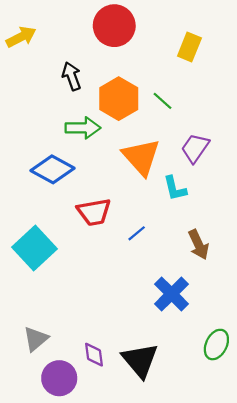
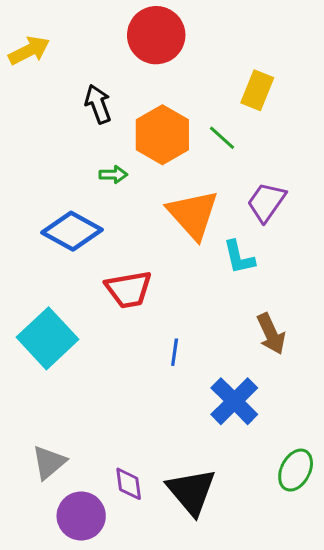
yellow rectangle: (189, 47) -> (257, 90), moved
green arrow: (83, 128) -> (113, 175), size x0.6
blue line: (137, 233) -> (175, 352), moved, turned -42

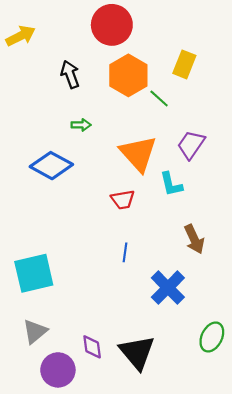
orange hexagon: (162, 135) -> (128, 75), moved
red trapezoid: (129, 289) -> (123, 200), moved, size x0.7
cyan square: (47, 338) -> (34, 273), moved, turned 30

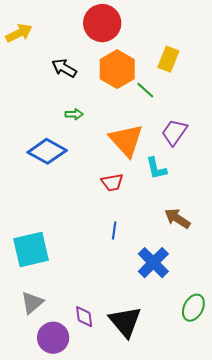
black arrow: (70, 74) -> (64, 68), turned -40
brown arrow: (194, 239) -> (177, 218), turned 148

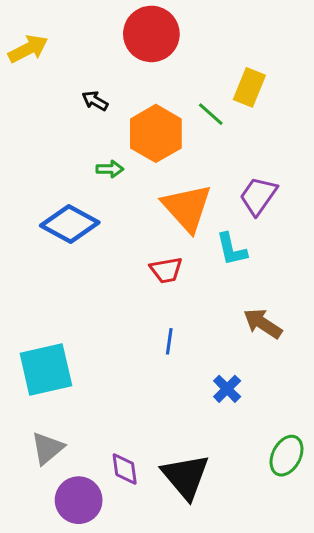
black arrow: (64, 68) -> (95, 101), size x0.7
orange hexagon: (117, 69) -> (156, 133), moved
green line: (145, 90) -> (211, 114), moved
blue cross: (153, 263) -> (227, 389), size x0.6

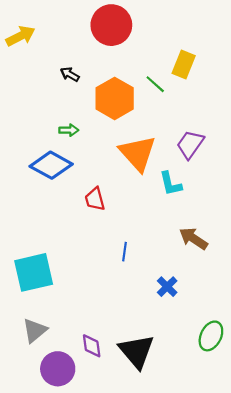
green arrow: (110, 169) -> (69, 130), moved
red trapezoid: (166, 270) -> (95, 199), moved, turned 85

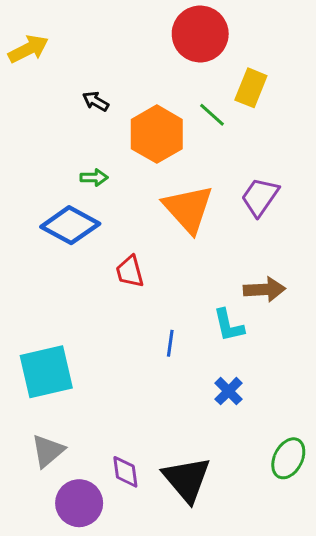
red circle: (111, 25) -> (200, 34), moved
cyan L-shape: (170, 184) -> (229, 325), moved
brown arrow: (193, 239) -> (264, 289), moved, turned 144

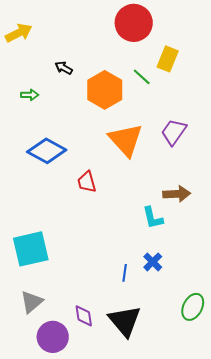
green arrow: (94, 177) -> (30, 95), moved
blue line: (170, 343) -> (125, 273), moved

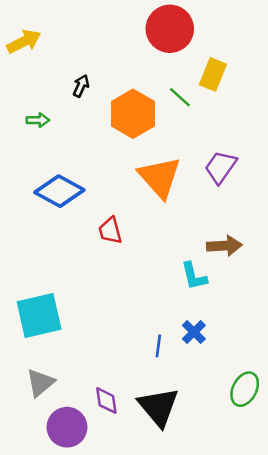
black arrow: (64, 68) -> (81, 86), turned 84

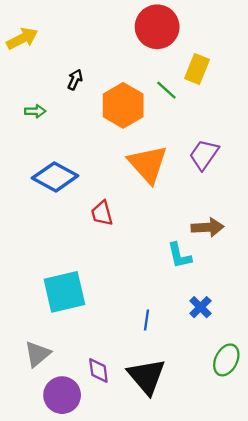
cyan square: (39, 316) -> (64, 292), moved
blue cross: (194, 332) -> (200, 307), moved

